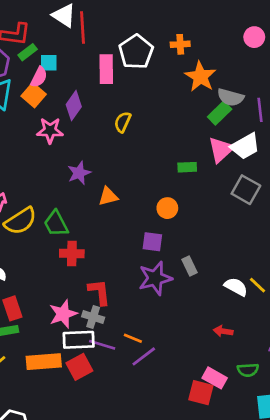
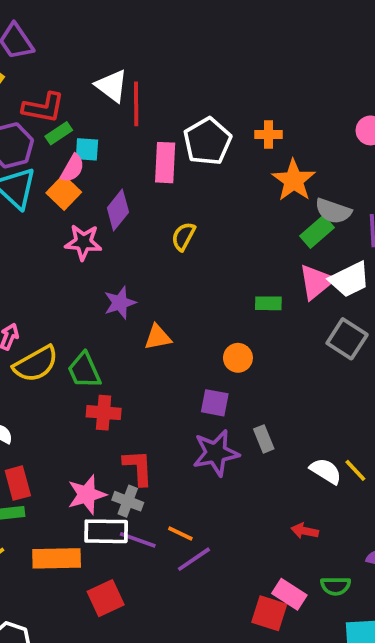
red square: (79, 367) -> (106, 598), moved

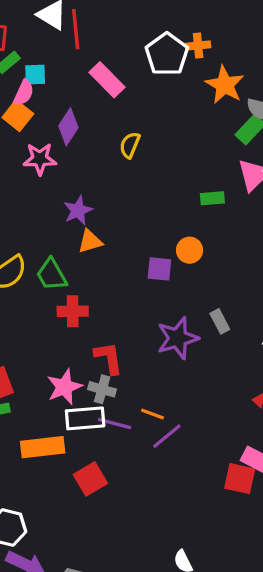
white pentagon: (207, 141) -> (167, 54), moved
pink rectangle: (165, 163) -> (107, 80), turned -42
orange triangle: (158, 337) -> (90, 241), moved
purple square: (215, 403) -> (159, 269), moved

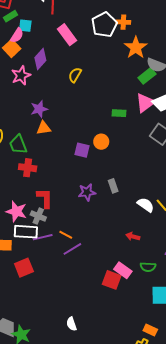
pink star: (40, 159) -> (21, 76), turned -30
purple star: (178, 338) -> (87, 192), size x0.7
pink star: (64, 387) -> (16, 211), turned 30
purple line: (115, 423) -> (43, 237), turned -36

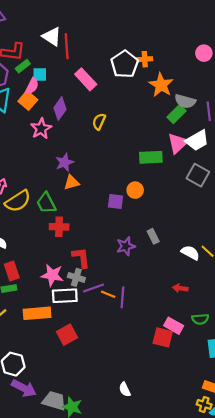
green rectangle: (119, 113) -> (151, 157), size x1.5
purple line: (43, 237) -> (93, 288), moved
purple line: (72, 249) -> (122, 297), moved, turned -48

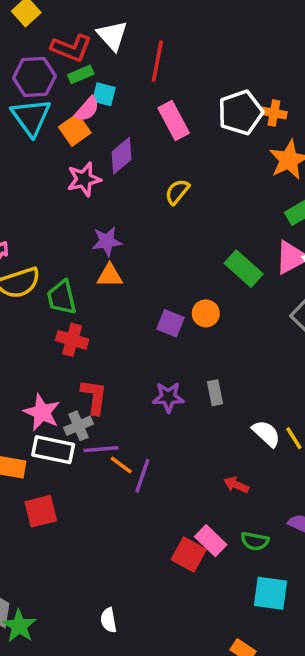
white triangle: (52, 37) -> (112, 36), moved
green rectangle: (151, 157) -> (244, 269), turned 30
gray cross: (76, 277) -> (78, 426), turned 35

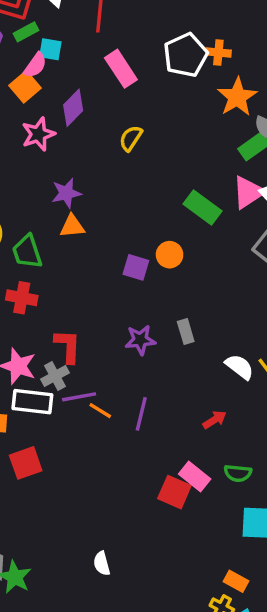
red cross: (72, 340) -> (22, 298), moved
purple line: (142, 476) -> (141, 414), moved
red arrow: (236, 485) -> (215, 420), turned 130

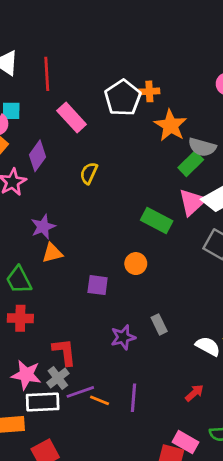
purple square: (136, 267) -> (98, 285), moved

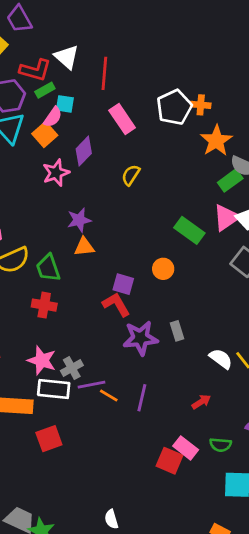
purple star: (123, 337) -> (140, 338), size x1.4
red L-shape: (64, 352) -> (116, 304), moved, turned -32

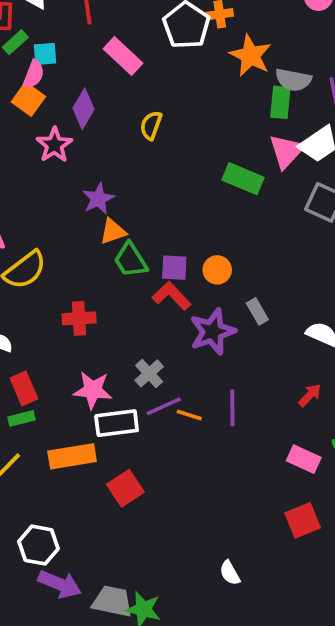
green rectangle: (230, 180) -> (280, 102), turned -35
green trapezoid: (48, 268) -> (131, 260), moved
orange circle: (163, 269) -> (217, 270), moved
gray cross: (72, 368) -> (149, 373), moved
red square: (170, 461) -> (303, 520), moved, turned -32

